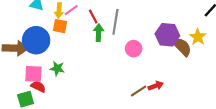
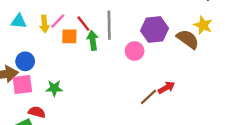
orange square: (60, 26) -> (69, 36), moved
purple hexagon: (167, 35) -> (154, 29), moved
blue circle: (36, 40) -> (25, 61), size x0.6
pink square: (33, 74) -> (22, 85), moved

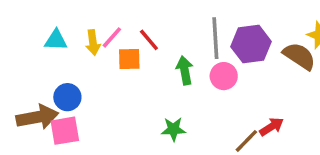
gray line: (109, 25) -> (215, 38), moved
green arrow: (93, 40) -> (185, 70), moved
green star: (54, 88) -> (173, 129), moved

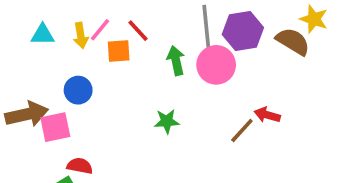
pink circle: (224, 76) -> (216, 65), size x1.4
blue circle: (67, 97) -> (78, 90), moved
red arrow: (272, 127) -> (267, 115), turned -130

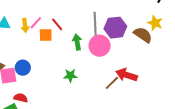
blue circle: (78, 90) -> (23, 68), moved
red arrow: (267, 115) -> (126, 75), size x1.5

